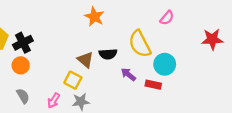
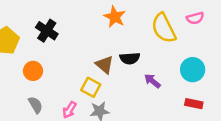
pink semicircle: (167, 18) -> (195, 18), turned 35
black cross: (23, 43) -> (47, 31), moved, turned -30
yellow semicircle: (140, 44) -> (164, 28), moved
red rectangle: (153, 85) -> (194, 104), moved

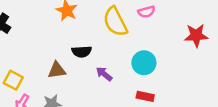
brown triangle: (105, 65) -> (57, 70), moved, turned -48
yellow square: (91, 87) -> (13, 80), moved

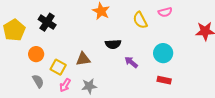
yellow semicircle: (115, 22) -> (140, 20), size x0.7
brown triangle: (57, 70) -> (83, 59), moved

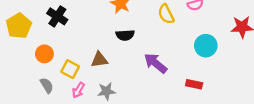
black semicircle: (113, 44) -> (125, 35), moved
cyan circle: (163, 53) -> (206, 46), moved
purple arrow: (131, 62) -> (156, 63), size x1.5

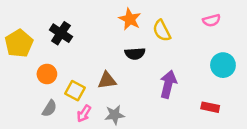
yellow semicircle: (166, 14) -> (162, 31), moved
purple arrow: (156, 63) -> (168, 84), turned 65
gray semicircle: (47, 85) -> (49, 108), turned 63

